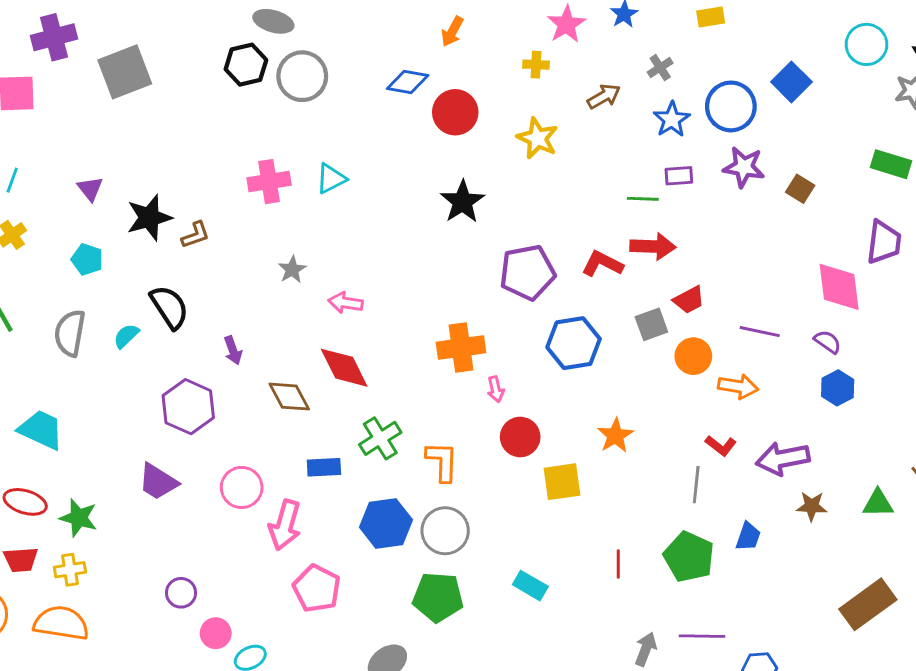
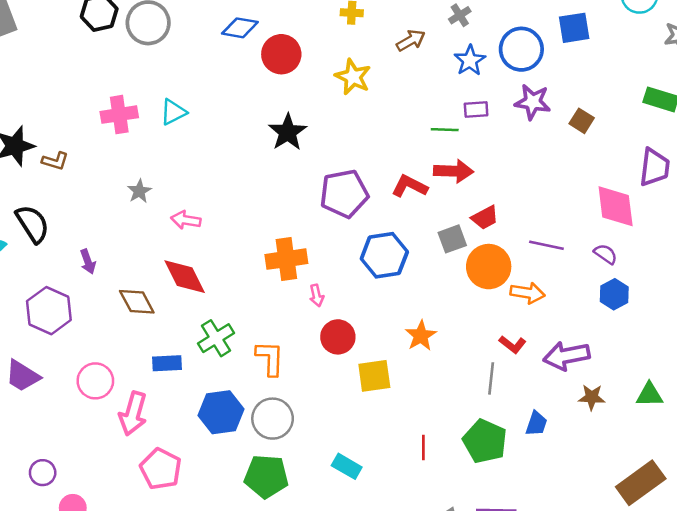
blue square: (791, 82) -> (574, 28), turned 36
brown L-shape: (195, 235) -> (55, 161), turned 36
orange circle: (693, 356) -> (489, 267), size x1.4

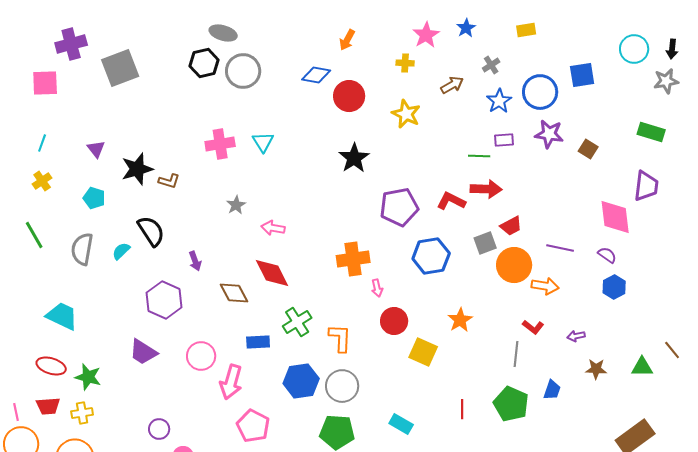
cyan triangle: (173, 112) -> (263, 142), turned -35
purple arrow: (567, 356) -> (576, 336), size x0.5
yellow square: (374, 376) -> (423, 352), turned 32

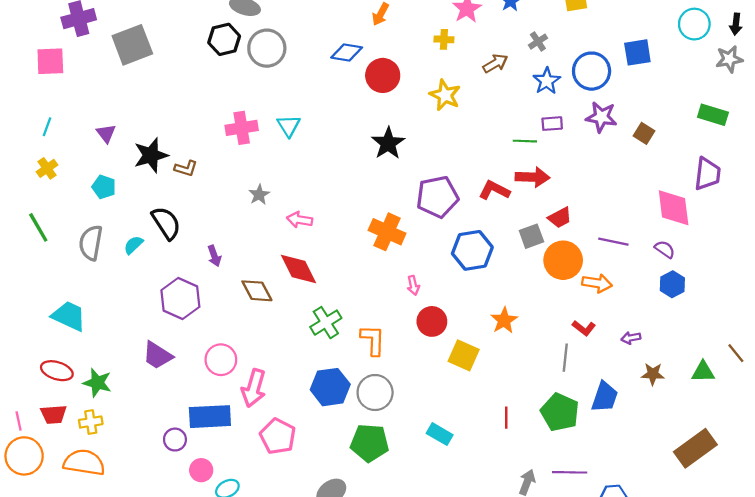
orange cross: (353, 259) -> (387, 232), moved, turned 32
blue rectangle: (258, 342) -> (210, 417), moved, size x1.6
blue trapezoid: (552, 390) -> (605, 397), size x1.4

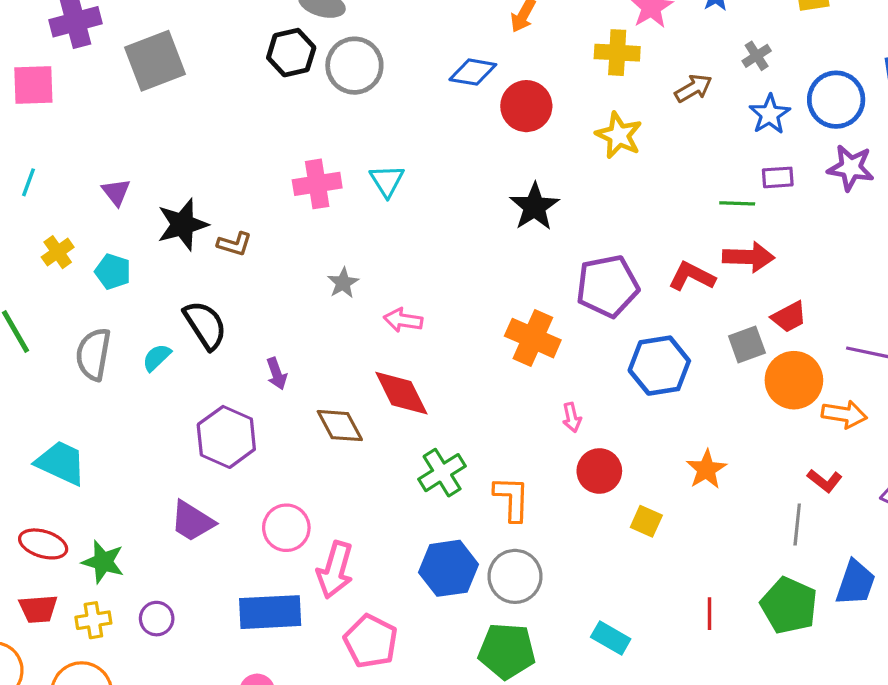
yellow cross: (444, 39) -> (617, 53), size x1.5
yellow cross: (47, 168) -> (58, 252), moved
yellow square: (464, 355) -> (646, 521), size x0.7
purple circle: (175, 440) -> (157, 619), moved

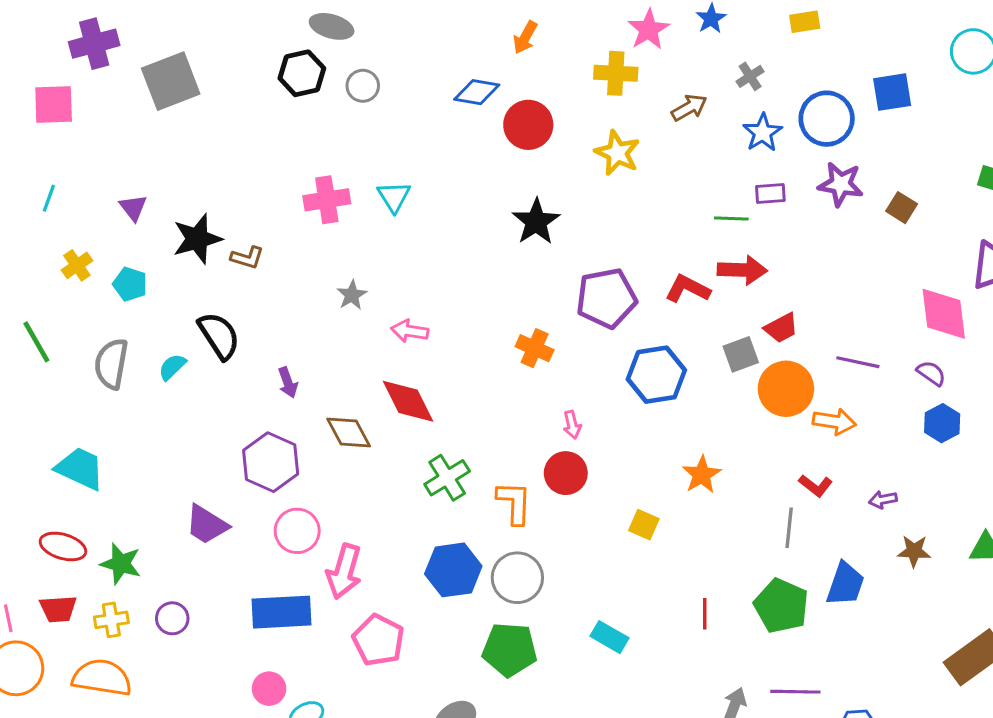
gray circle: (354, 66) -> (363, 86), size x0.6
orange cross: (533, 338) -> (535, 348), size x0.7
purple hexagon: (226, 437) -> (271, 462), moved
red circle: (599, 471) -> (566, 473), moved

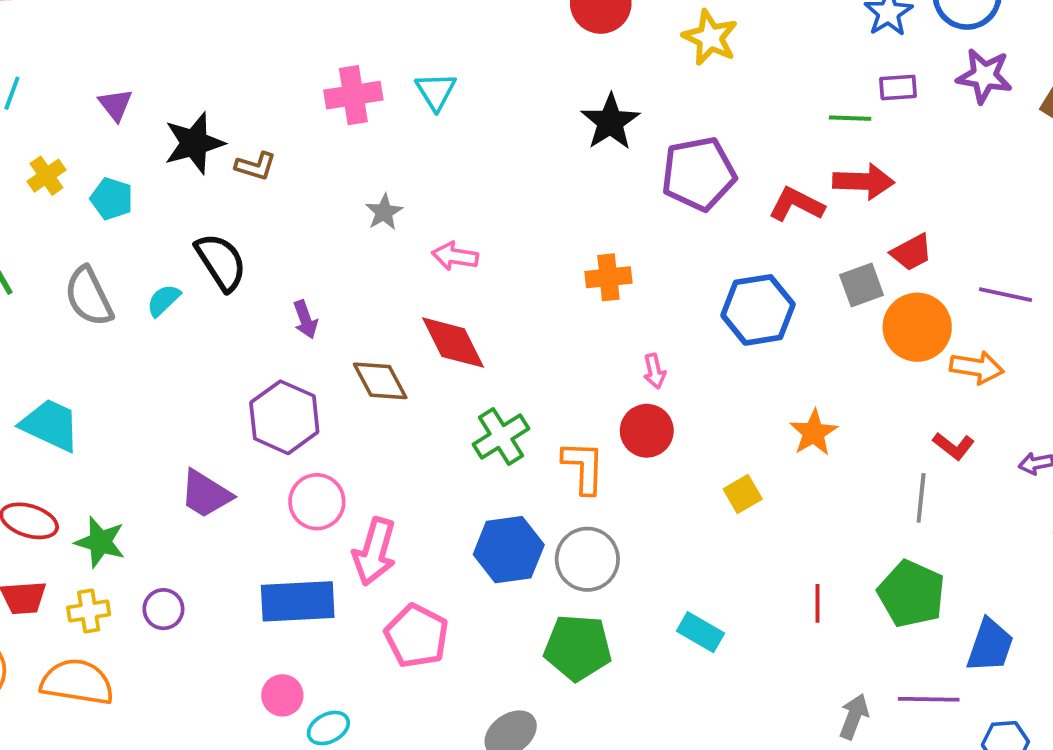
purple pentagon: (606, 298) -> (699, 174), moved
orange cross: (535, 348) -> (608, 277), turned -30
gray semicircle: (111, 364) -> (89, 296), turned -36
yellow square: (644, 525) -> (743, 494), turned 36
blue trapezoid: (845, 584) -> (990, 646), moved

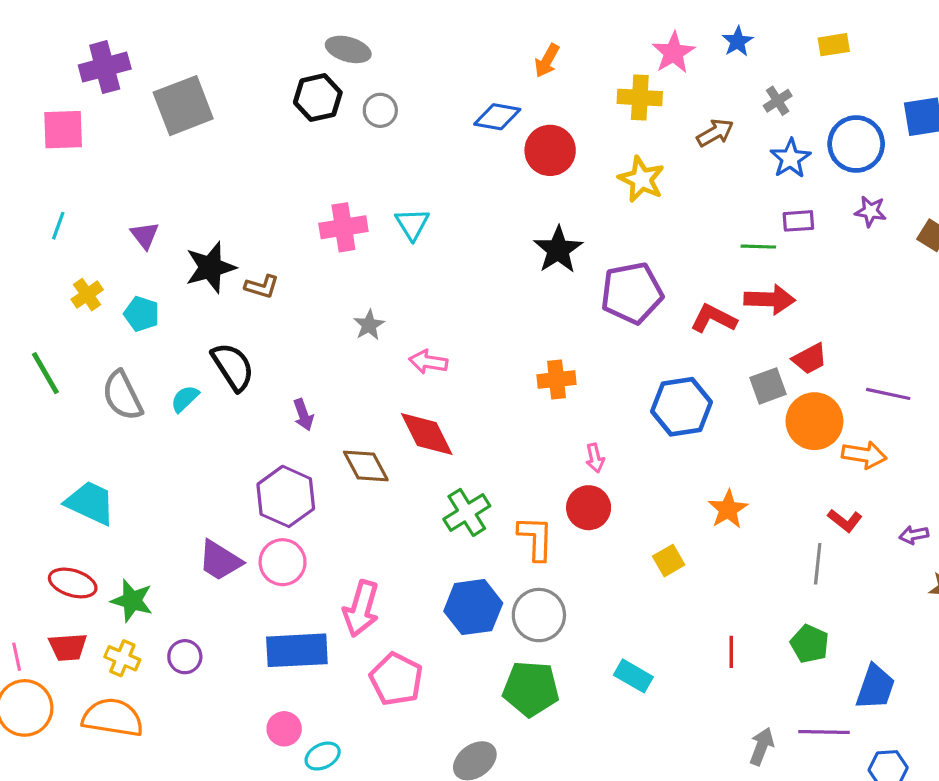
purple star: (984, 76) -> (871, 211), size x0.7
pink circle: (317, 502) -> (283, 562), moved
green pentagon: (911, 594) -> (810, 644), size x0.7
yellow cross: (89, 611) -> (122, 658), turned 32

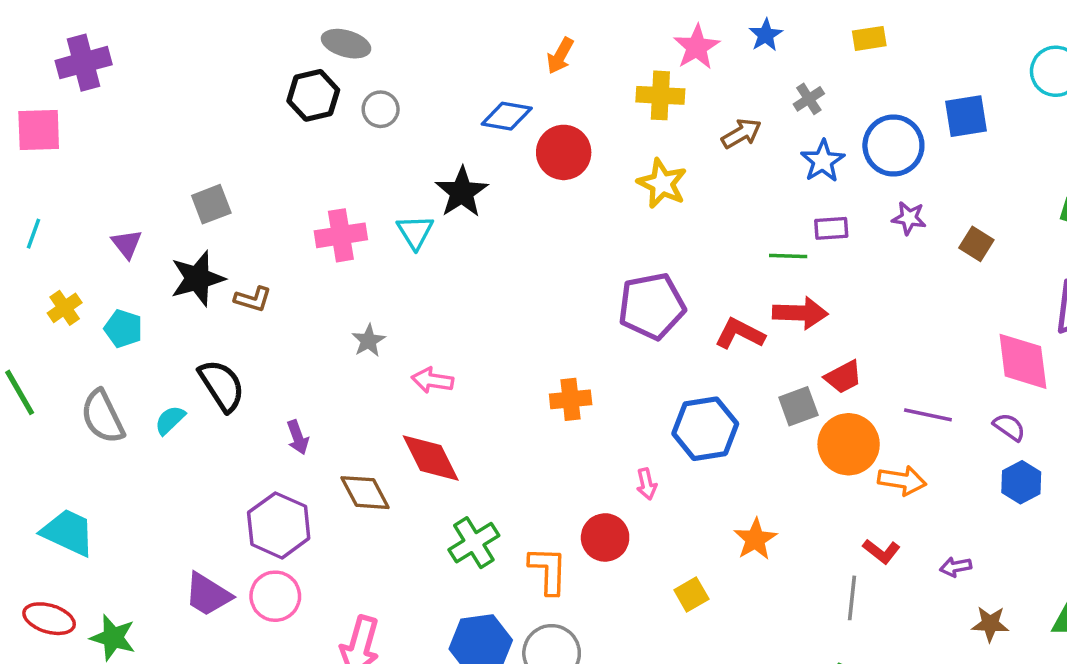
gray square: (183, 106) -> (211, 204), moved, size x0.6
black star: (558, 250) -> (462, 192), moved
pink arrow: (595, 458) -> (647, 484), moved

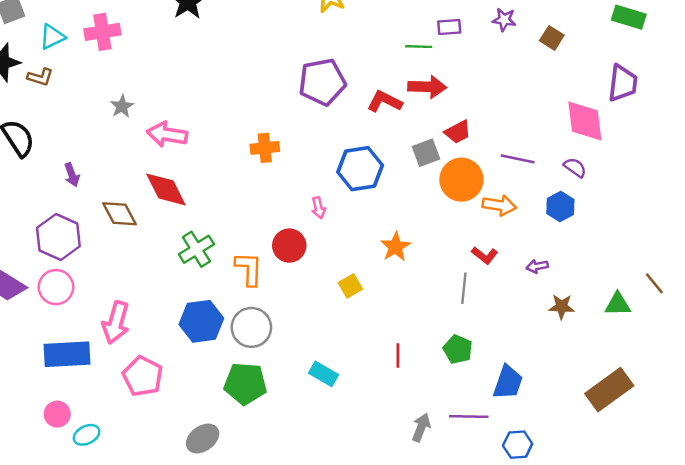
cyan triangle: (415, 232) -> (52, 37), moved, turned 36
pink arrow: (432, 380) -> (167, 134), size x1.4
blue hexagon: (1021, 482) -> (560, 206), moved

